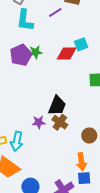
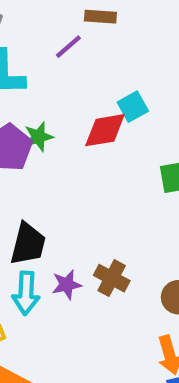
black trapezoid: (57, 106) -> (28, 244), moved
cyan arrow: (17, 141) -> (26, 293), moved

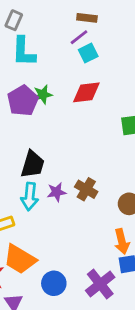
purple line: (68, 47) -> (79, 37), moved
cyan square: (133, 107) -> (88, 53), moved

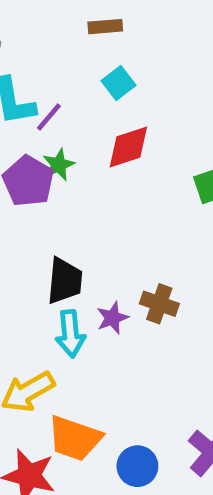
purple line: (79, 37) -> (49, 117), moved

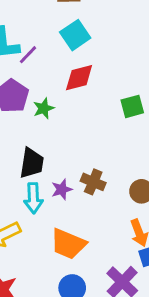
cyan square: (119, 83) -> (75, 35), size x1.4
green star: (59, 165) -> (44, 108), moved
orange trapezoid: (75, 438) -> (68, 244), moved

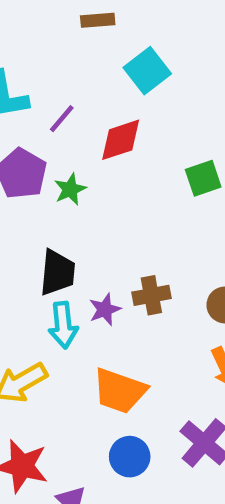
cyan square: (75, 35) -> (147, 71), moved
purple line: (28, 55) -> (62, 119), moved
brown cross: (93, 182) -> (151, 295), turned -30

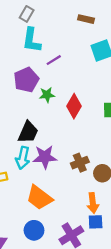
red diamond: (121, 140) -> (74, 106), moved, turned -60
brown cross: (151, 295) -> (80, 163), moved, turned -30
purple star: (105, 309) -> (45, 157), size x1.5

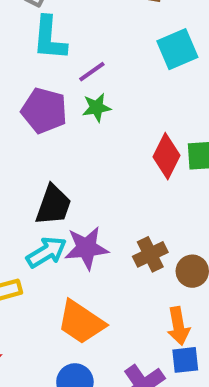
purple pentagon: (26, 80) -> (44, 110), turned -30
green star: (47, 95) -> (97, 107), moved
red diamond: (74, 106) -> (166, 156), moved
cyan arrow: (23, 158) -> (46, 252), turned -130

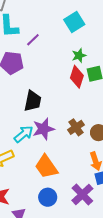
green star: (97, 107) -> (79, 56), moved
black trapezoid: (53, 205) -> (33, 101), moved
orange trapezoid: (81, 322) -> (46, 167), turned 30

